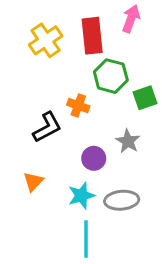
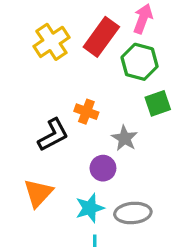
red rectangle: (92, 36) -> (101, 37), turned 42
green hexagon: (111, 76) -> (140, 62), moved
gray star: (128, 141) -> (125, 138), moved
orange triangle: (33, 182) -> (38, 193), size x1.4

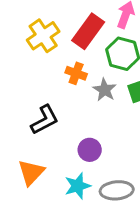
orange cross: (86, 112) -> (76, 73), moved
gray star: (125, 138) -> (105, 90), moved

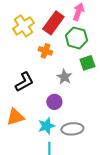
gray star: (105, 90) -> (64, 77), moved
orange triangle: (31, 172) -> (15, 117), turned 30

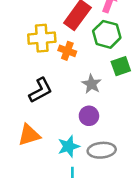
yellow cross: (23, 26) -> (42, 38), moved, turned 30
purple circle: (54, 102) -> (89, 116), moved

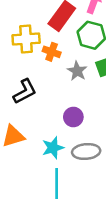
gray star: (91, 84) -> (77, 71), moved

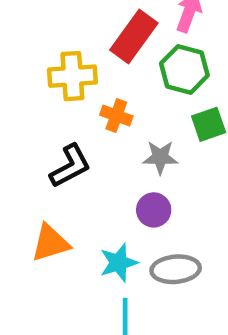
orange cross: (52, 52) -> (116, 116), moved
gray star: (77, 71) -> (160, 157), moved, turned -30

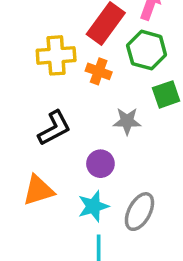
orange cross: (116, 116) -> (99, 71), moved
purple circle: (154, 210) -> (100, 164), moved
gray ellipse: (176, 269) -> (139, 212), turned -57

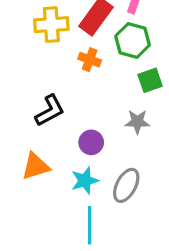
yellow cross: (56, 55) -> (51, 25), moved
gray star: (127, 121) -> (137, 122), moved

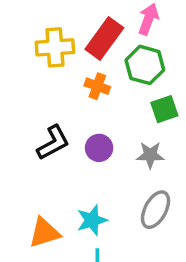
purple circle: (91, 142) -> (99, 148), moved
orange triangle: (35, 166) -> (44, 233), moved
gray ellipse: (126, 185) -> (155, 210), moved

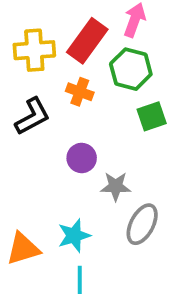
black L-shape: (53, 143) -> (32, 116), moved
gray star: (150, 155) -> (116, 186), moved

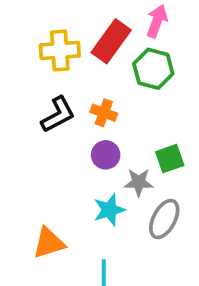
orange cross: (80, 92) -> (104, 113), moved
green square: (152, 116) -> (170, 159), moved
cyan star: (74, 236) -> (109, 210), moved

